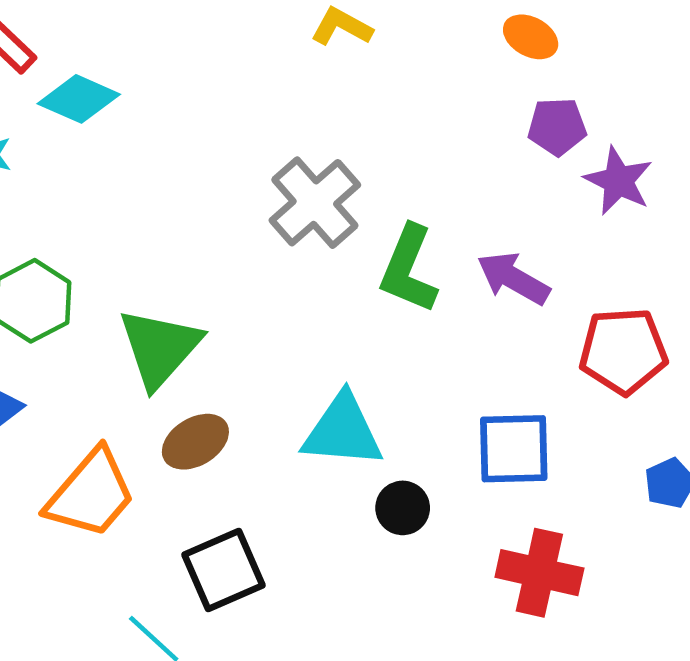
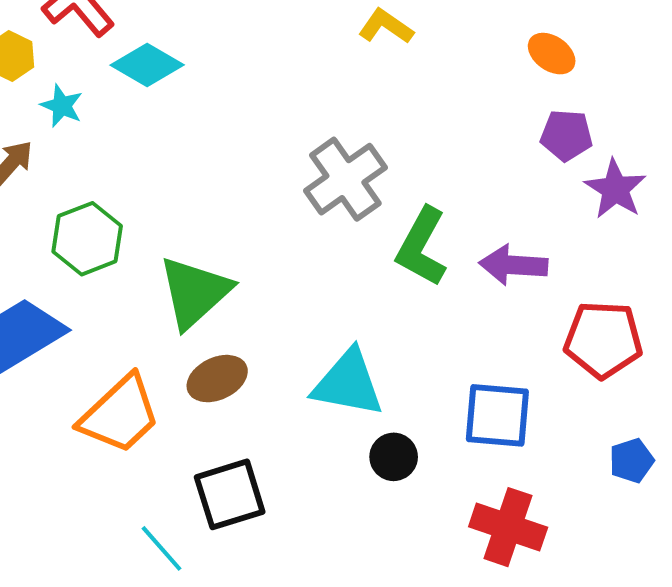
purple arrow: (513, 278) -> (513, 265), turned -32

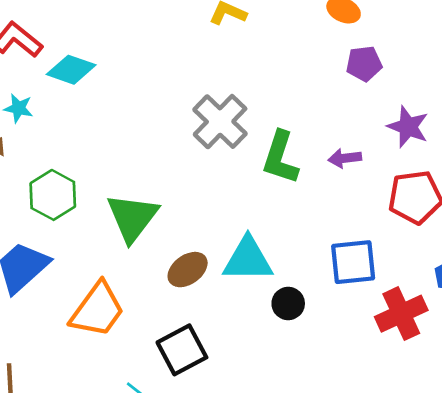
purple star: (615, 189) -> (408, 127), moved
purple arrow: (513, 265) -> (345, 158), size x0.7
brown ellipse: (217, 379) -> (188, 270), moved
red cross: (508, 527) -> (401, 314), moved, turned -33

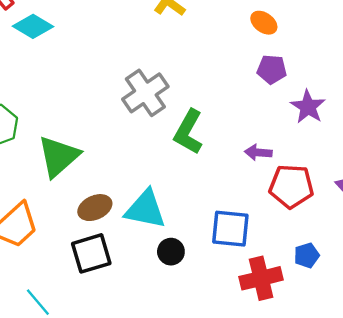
purple star: (408, 127) -> (308, 107), moved
purple arrow: (345, 158) -> (258, 152), moved
black square: (182, 350) -> (91, 253), moved

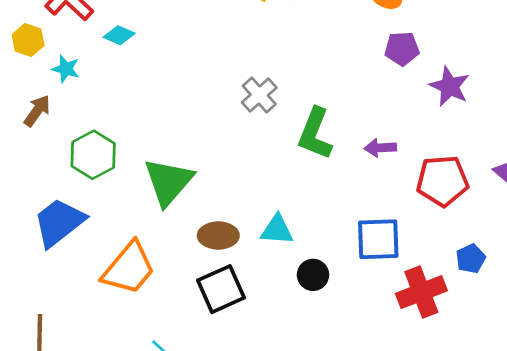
cyan diamond: (33, 26) -> (119, 35), size x0.7
gray cross: (145, 93) -> (259, 95), size x0.7
purple arrow: (258, 152) -> (380, 148), moved
brown ellipse: (95, 208) -> (218, 236), turned 32
cyan triangle: (145, 209) -> (277, 230), size x0.7

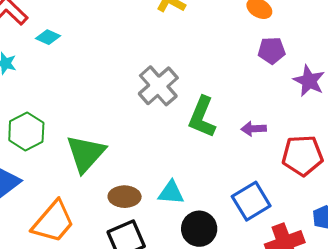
gray cross: (259, 95) -> (158, 86), size x1.4
blue square: (378, 239) -> (251, 201), turned -30
black circle: (313, 275) -> (199, 229), size x1.4

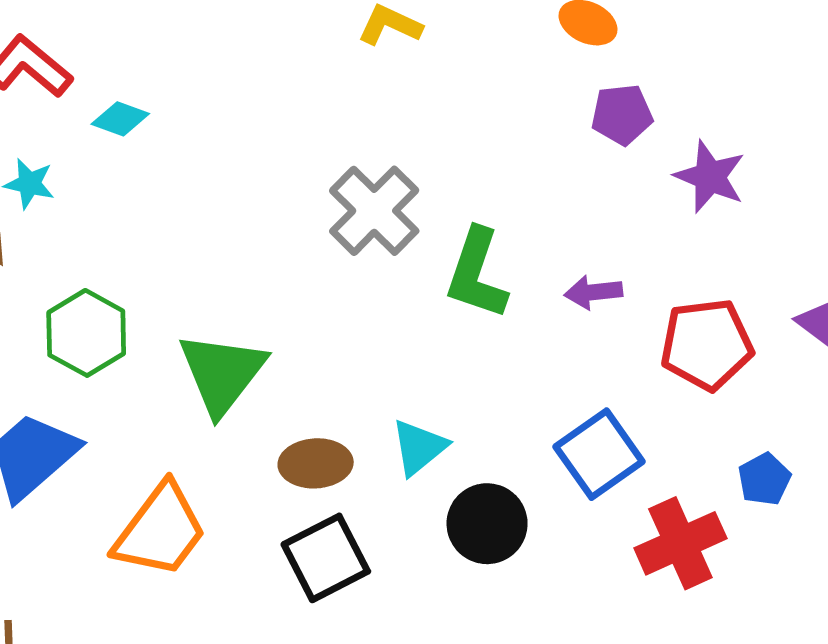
cyan triangle: (171, 193) -> (419, 447), turned -40

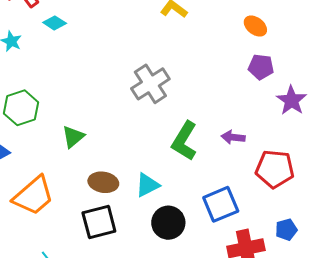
green L-shape: (477, 274) -> (184, 141), moved
green triangle: (222, 373) -> (73, 137), size x0.6

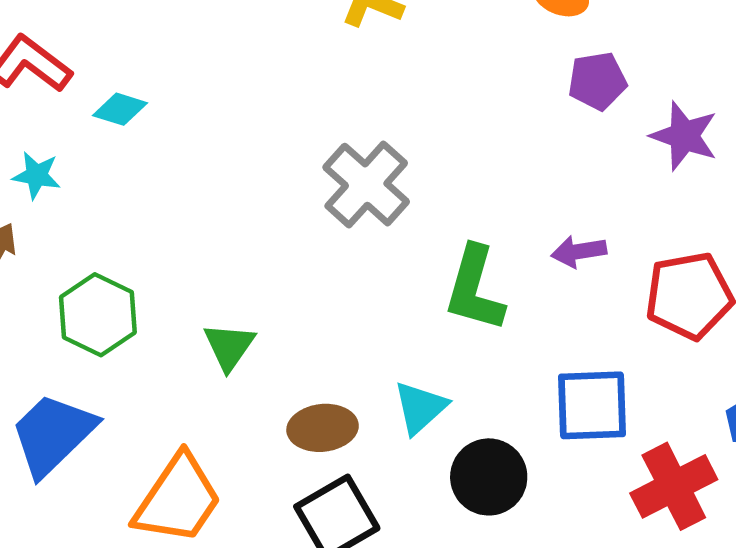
blue square: (221, 204) -> (592, 405), turned 36

